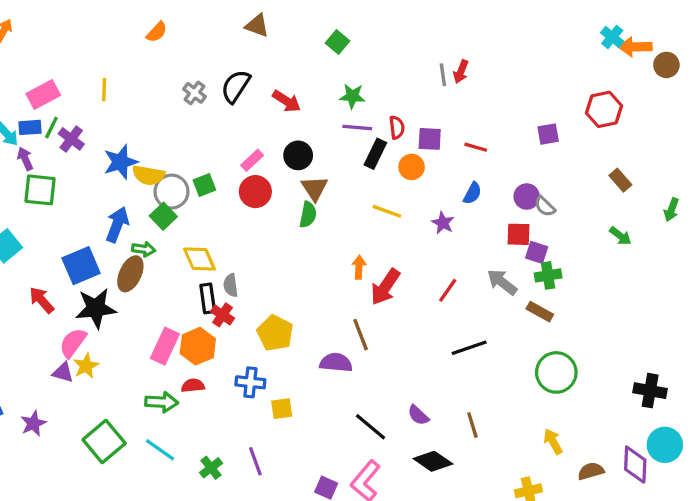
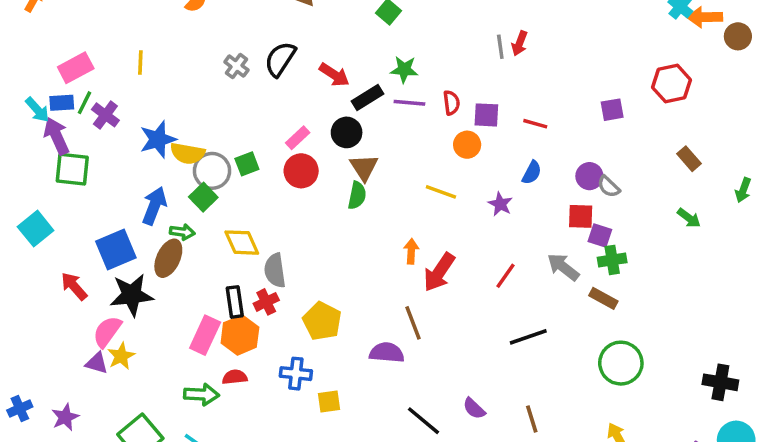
black rectangle: (375, 154) -> (368, 97), moved, turned 32
purple arrow: (25, 159) -> (57, 136), size x1.5
gray semicircle: (231, 285) -> (275, 270), size x1.4
black rectangle: (208, 298) -> (235, 302), moved
red cross: (222, 315) -> (266, 302), turned 30

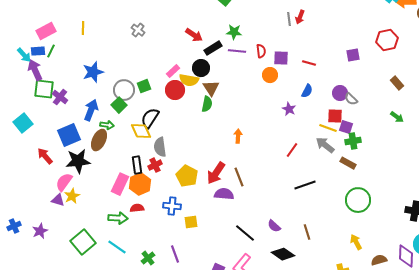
black semicircle: (280, 59) -> (150, 118), moved
purple cross: (105, 115) -> (60, 97), moved
yellow semicircle: (188, 153) -> (189, 80), moved
yellow line: (441, 192) -> (328, 128), moved
red arrow: (439, 272) -> (216, 173), moved

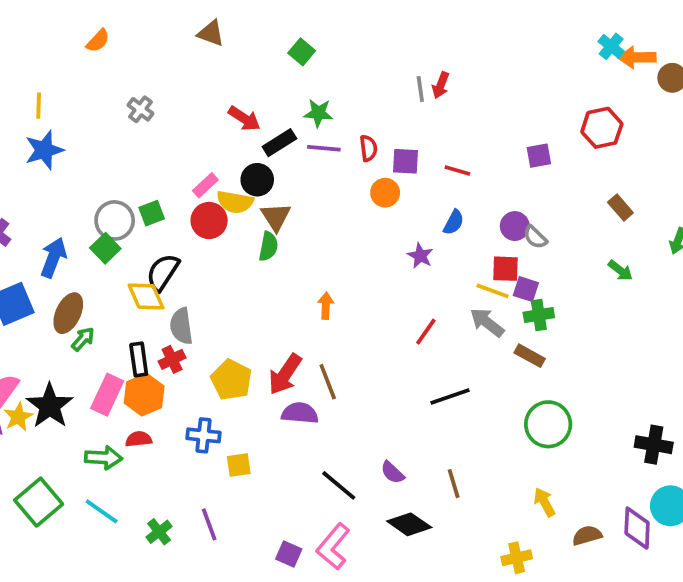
blue star: (93, 72) -> (44, 150), moved
green arrow: (107, 125) -> (83, 339), moved, turned -56
black star: (78, 161) -> (50, 406), moved, turned -30

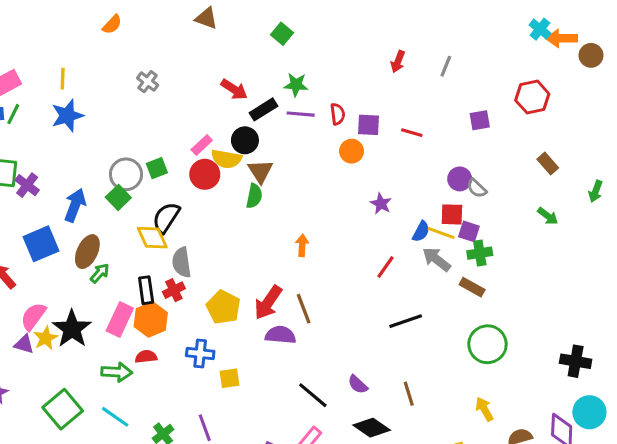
gray line: (420, 89) -> (446, 66), moved, turned 30
blue semicircle: (454, 222) -> (421, 231), moved

